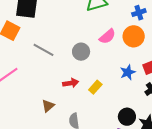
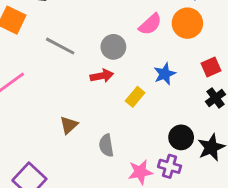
blue star: (128, 72) -> (165, 74), moved
red arrow: (71, 83) -> (102, 76), moved

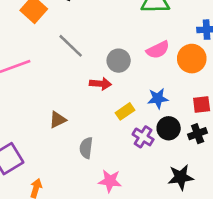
black circle: (181, 137) -> (169, 128), moved
purple cross: (170, 166) -> (143, 137), moved

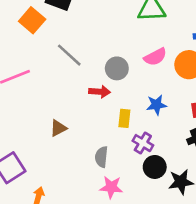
yellow rectangle: (125, 111) -> (124, 118), turned -48
black circle: (169, 128) -> (155, 167), moved
gray semicircle: (86, 148) -> (101, 157), moved

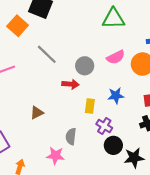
pink star: (111, 187) -> (55, 156), moved

